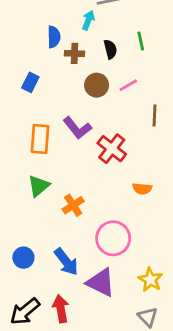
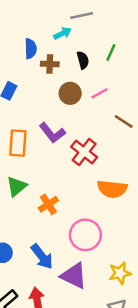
cyan arrow: (88, 20) -> (62, 33), turned 42
green line: (141, 41) -> (111, 53), turned 36
brown line: (155, 115) -> (124, 121), turned -60
orange semicircle: (142, 189) -> (112, 189), size x1.6
yellow star: (150, 280) -> (120, 273), turned 30

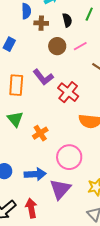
green triangle: (17, 186) -> (15, 119), turned -30
blue arrow: (42, 257) -> (35, 174), turned -55
purple triangle: (74, 276) -> (60, 189), turned 45

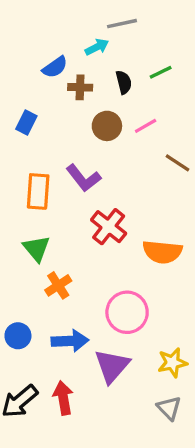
blue semicircle: (26, 11) -> (55, 67), turned 56
green line: (89, 14) -> (161, 72), turned 40
red cross: (68, 92) -> (109, 227), moved
orange cross: (40, 133) -> (58, 285), moved

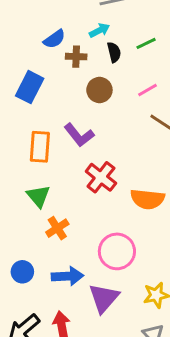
cyan arrow: (97, 47) -> (99, 30), moved
blue rectangle: (26, 123) -> (30, 87), size x1.5
pink line: (146, 126) -> (147, 90), moved

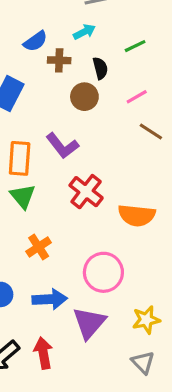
black semicircle: (114, 52) -> (100, 68), moved
green triangle: (38, 196) -> (23, 196), moved

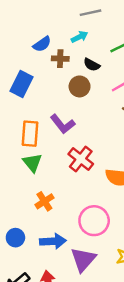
black semicircle: (100, 68) -> (92, 65), turned 133

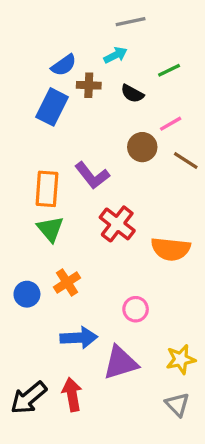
blue rectangle: (21, 84) -> (52, 107), moved
brown circle: (80, 86) -> (142, 147), moved
pink circle: (94, 221) -> (136, 309), size x0.6
blue circle: (15, 238) -> (27, 294), moved
purple triangle: (83, 259) -> (121, 363), turned 32

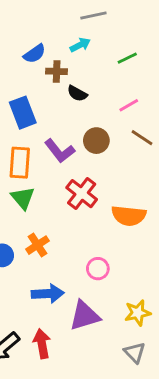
black semicircle: (132, 94) -> (77, 93), moved
blue rectangle: (52, 107) -> (23, 113), moved, turned -48
brown circle: (142, 147) -> (96, 141), moved

